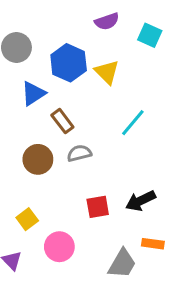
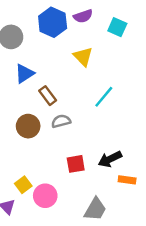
blue hexagon: (69, 63) -> (53, 22), moved
yellow square: (27, 219) -> (23, 185), moved
orange rectangle: (153, 244) -> (127, 180), moved

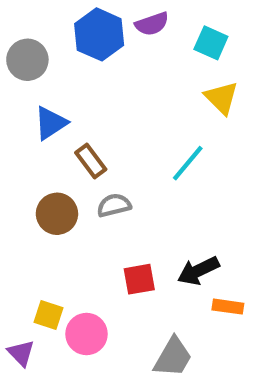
yellow triangle: (83, 56) -> (222, 98), moved
yellow square: (23, 185) -> (49, 315), turned -35

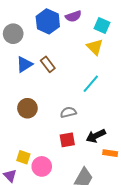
yellow triangle: (222, 98) -> (95, 47), moved
brown rectangle: (91, 161) -> (48, 64), moved
gray semicircle: (114, 205) -> (68, 112), moved

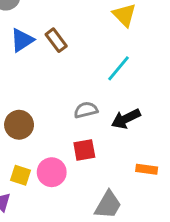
brown circle: (27, 108) -> (19, 125), moved
black arrow: (96, 136) -> (126, 119), moved
pink circle: (42, 166) -> (52, 172), moved

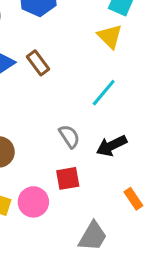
gray semicircle: (86, 110) -> (69, 136), turned 70
orange rectangle: (147, 169) -> (133, 199), turned 48

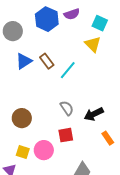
cyan line: (104, 93) -> (68, 70), moved
orange rectangle: (133, 199) -> (108, 138), moved

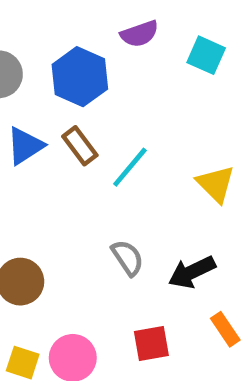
blue hexagon: (47, 19) -> (80, 77), moved
yellow triangle: (93, 44) -> (216, 184), moved
red square: (66, 135) -> (151, 344), moved

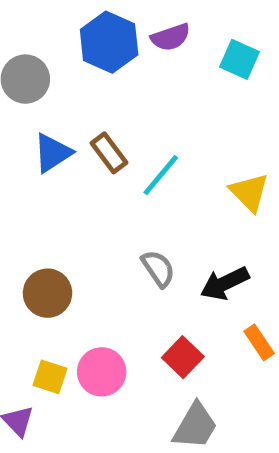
blue hexagon: (80, 77) -> (109, 42), moved
red square: (151, 344) -> (183, 357), turned -36

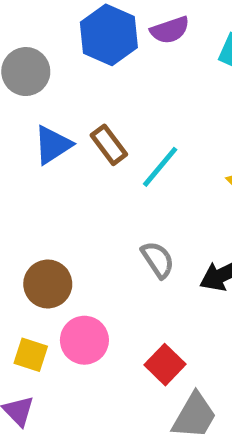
red square: (183, 357) -> (165, 365), moved
pink circle: (102, 372) -> (84, 340), moved
yellow square: (50, 377) -> (31, 355), moved

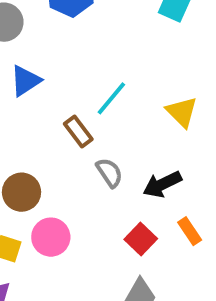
brown rectangle: (109, 145) -> (78, 132), moved
red square: (165, 365) -> (141, 239), moved

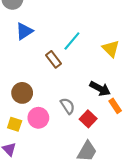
gray semicircle: (109, 173) -> (68, 106), moved
black arrow: (162, 184) -> (100, 89), turned -126
orange rectangle: (190, 231) -> (115, 106), moved

